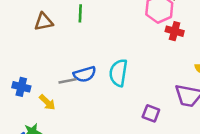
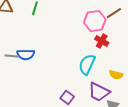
cyan semicircle: (118, 73) -> (87, 64), moved

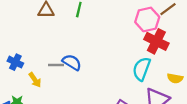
red cross: (102, 41) -> (156, 41), size x1.5
blue semicircle: (26, 55) -> (72, 62), turned -144

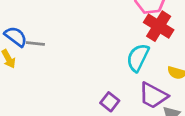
blue semicircle: (72, 62) -> (16, 37), moved

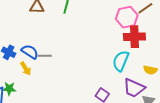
red cross: (159, 26) -> (134, 37), turned -30

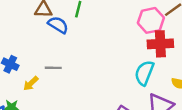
blue semicircle: (30, 52) -> (58, 25), moved
yellow arrow: (26, 69) -> (31, 83), turned 80

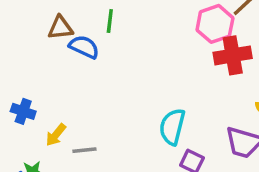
gray line: (53, 68) -> (84, 150), moved
cyan semicircle: (144, 73) -> (172, 127), moved

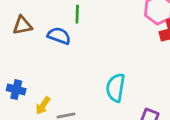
brown triangle: (60, 28) -> (22, 25), moved
cyan semicircle: (172, 127) -> (116, 88), moved

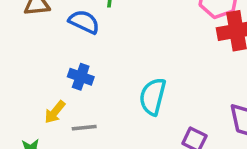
blue cross: (16, 90) -> (81, 77), moved

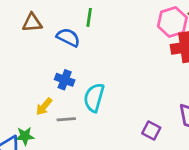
cyan semicircle: (153, 97) -> (94, 98), moved

